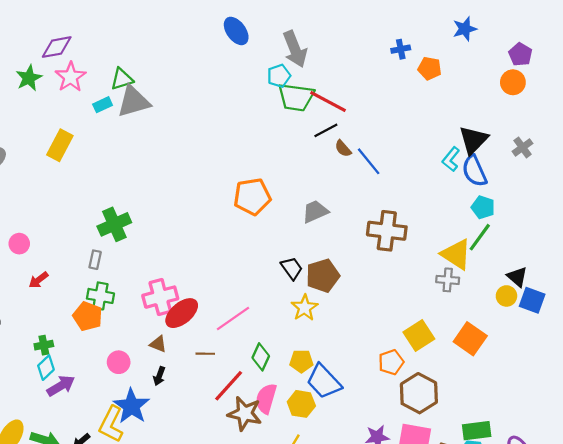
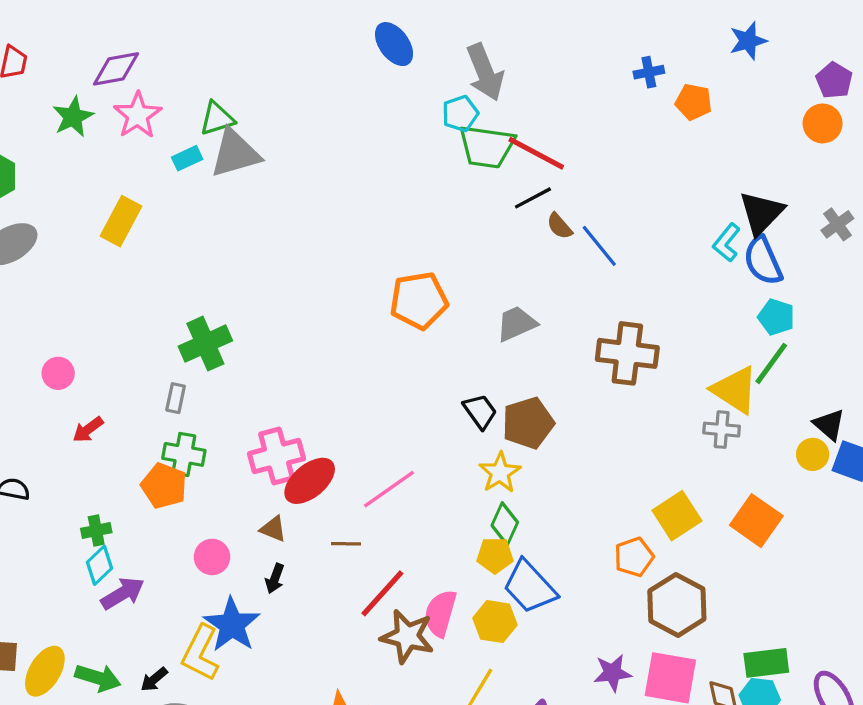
green diamond: (261, 357) -> (505, 524), moved

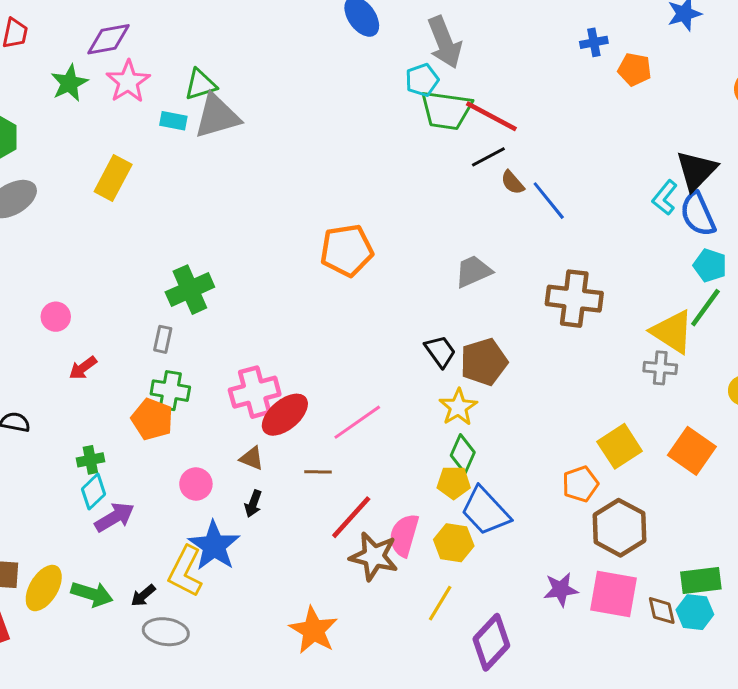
cyan rectangle: (187, 158) -> (173, 121), turned 36
orange pentagon: (419, 301) -> (347, 250), moved

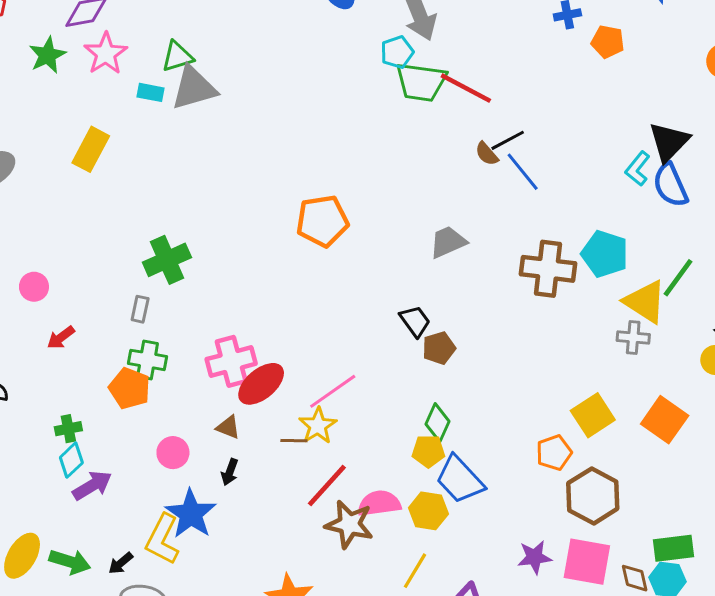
black line: (488, 157) -> (508, 140), moved
cyan pentagon: (710, 265) -> (605, 254), moved, size x1.4
brown pentagon: (484, 362) -> (439, 348), moved, size x0.7
yellow star: (458, 407) -> (318, 426), moved
pink semicircle: (404, 535) -> (379, 503), turned 66

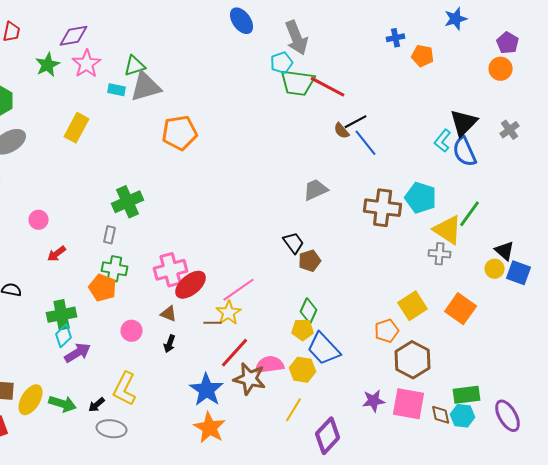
orange pentagon: (322, 221) -> (180, 133), moved
green cross: (68, 429) -> (62, 315), size x1.6
blue star: (191, 514) -> (207, 390), moved

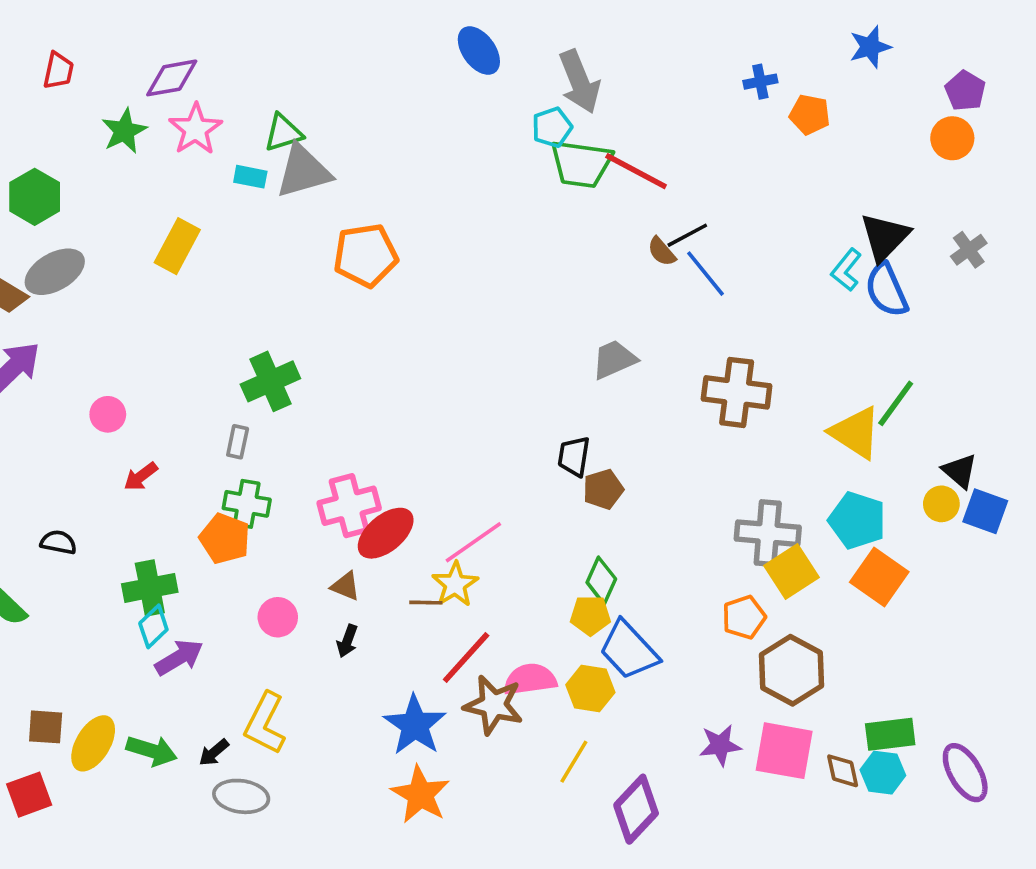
cyan pentagon: (421, 198) -> (857, 520), moved
black trapezoid: (294, 243) -> (574, 456), turned -135
gray cross: (440, 254) -> (768, 533), moved, size x1.6

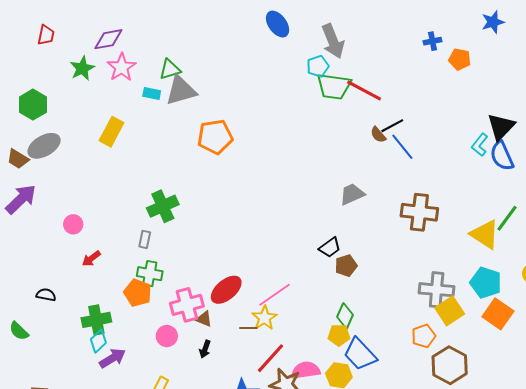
black trapezoid: (574, 456) -> (330, 247), turned -135
pink cross: (349, 506) -> (187, 305), moved

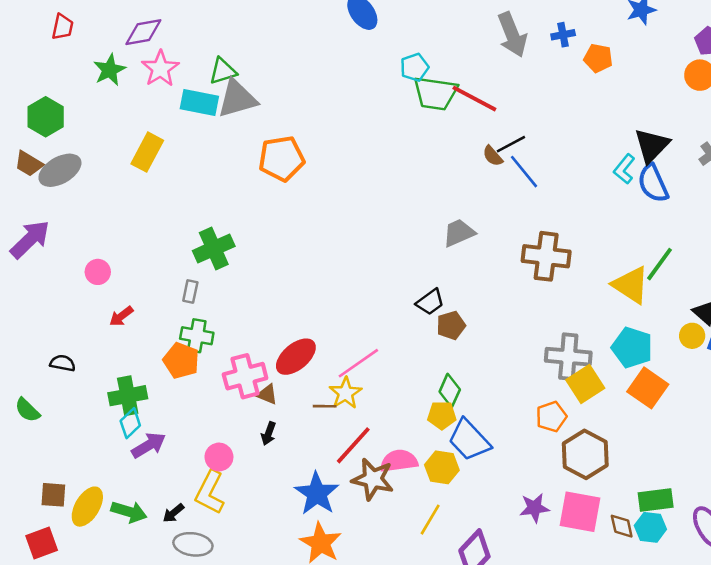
gray arrow: (333, 41) -> (512, 35), moved
cyan rectangle: (152, 93) -> (199, 102), size x1.6
brown trapezoid: (18, 159) -> (29, 164), moved
pink circle: (167, 336) -> (219, 457), moved

